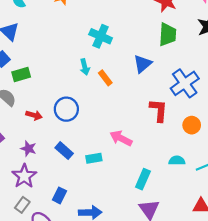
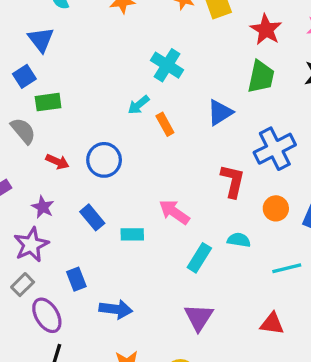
cyan arrow: (85, 67) -> (139, 105), turned 56
cyan semicircle: (177, 160) -> (239, 240), moved
cyan rectangle: (143, 179) -> (199, 258), moved
blue rectangle: (59, 195) -> (76, 279), turned -56

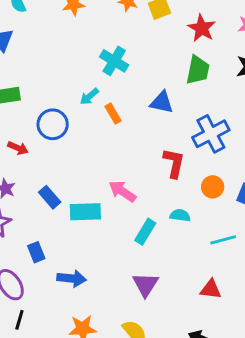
blue triangle: (220, 113) -> (162, 102), turned 45
blue circle: (104, 160) -> (53, 124), moved
cyan rectangle: (132, 234) -> (85, 212), size x1.5

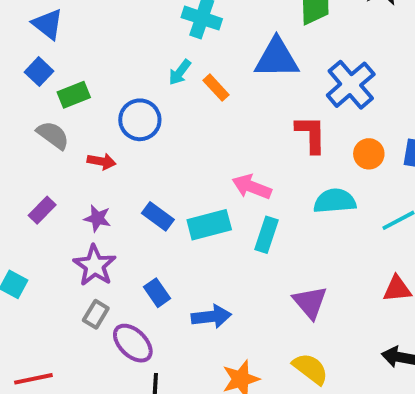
blue triangle: (162, 102) -> (277, 58), size x1.4
cyan semicircle: (180, 215) -> (335, 201), size x1.5
cyan rectangle: (145, 232) -> (267, 235), moved

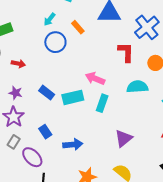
cyan arrow: (180, 72) -> (50, 19), moved
blue circle: (140, 120) -> (55, 42), moved
purple triangle: (310, 302) -> (124, 138), turned 30

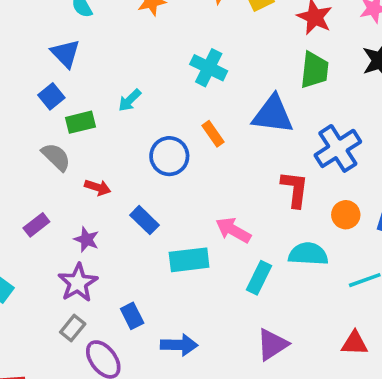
cyan arrow: (50, 19) -> (130, 100), moved
blue rectangle: (47, 93) -> (145, 220), moved
cyan rectangle: (102, 103) -> (259, 278), moved

